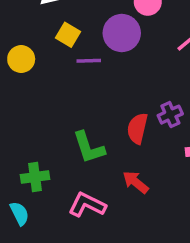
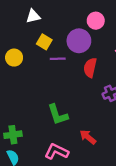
red semicircle: (137, 128) -> (90, 68), moved
green cross: (35, 177) -> (13, 135), moved

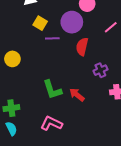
yellow circle: (14, 58) -> (12, 59), moved
red arrow: (88, 137) -> (77, 95), moved

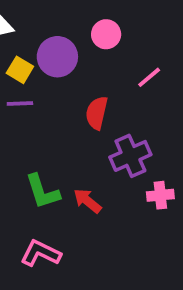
purple circle: (72, 22) -> (57, 57), moved
purple line: (52, 38) -> (20, 103), moved
purple cross: (100, 70) -> (130, 156), size x1.5

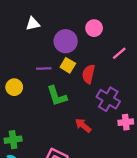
yellow square: (20, 70) -> (68, 65), moved
purple cross: (130, 156) -> (108, 99), turned -35
green L-shape: (42, 191) -> (57, 96), moved

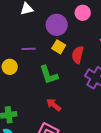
purple line: (44, 69) -> (29, 49), moved
red arrow: (83, 125) -> (54, 105), moved

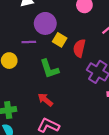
purple circle: (57, 25) -> (45, 23), moved
red arrow: (54, 105) -> (45, 100), moved

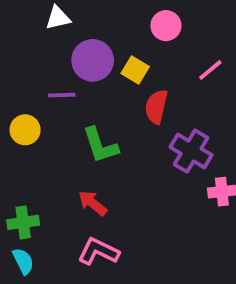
yellow square: (60, 40) -> (135, 70), moved

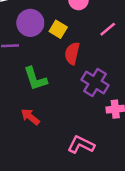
pink L-shape: (98, 251) -> (81, 145), moved

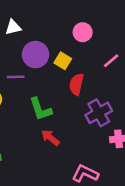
purple cross: (95, 83) -> (99, 113), turned 30
red arrow: (30, 117) -> (50, 138), moved

